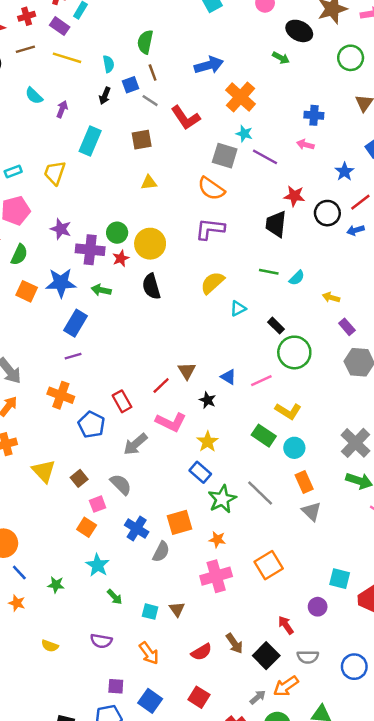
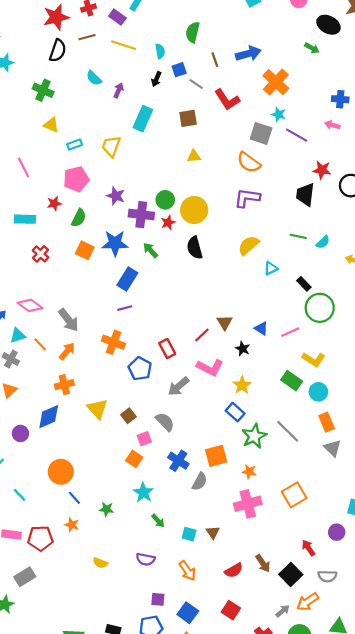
brown line: (153, 72) -> (215, 60), moved
green arrow: (101, 290) -> (150, 250), turned 35

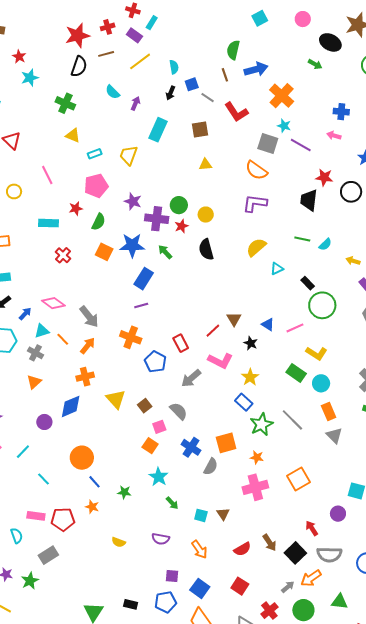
green semicircle: (193, 32) -> (233, 50), moved
yellow line: (123, 45) -> (140, 61), turned -55
yellow circle: (194, 210) -> (206, 215), size x0.6
gray semicircle: (327, 576) -> (329, 554), size x1.4

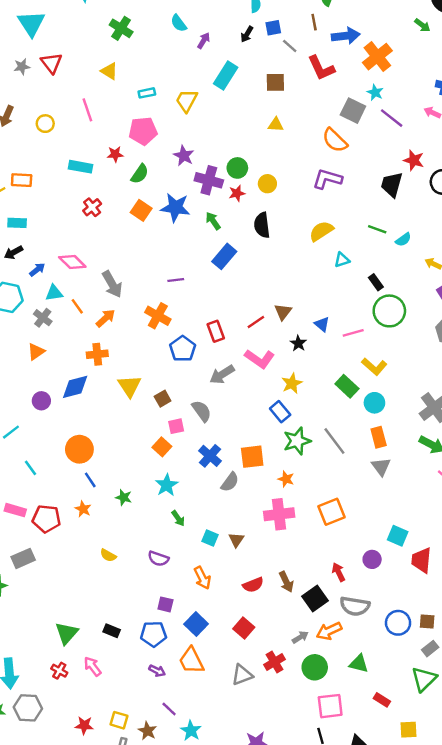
blue arrow: (256, 69) -> (346, 36), moved
yellow triangle: (73, 135) -> (109, 71), moved
blue rectangle: (144, 279) -> (224, 256), moved

